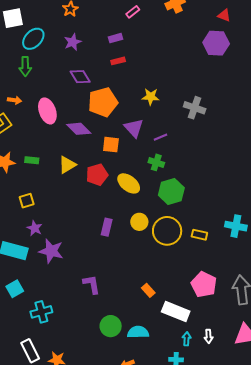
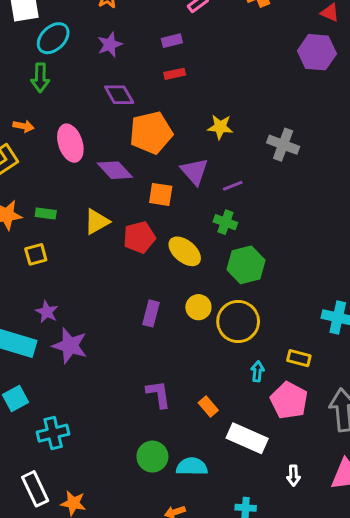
yellow square: (27, 201) -> (36, 254), moved
yellow rectangle: (199, 235) -> (299, 358), moved
purple L-shape: (92, 284) -> (159, 394), moved
cyan arrow: (187, 339) -> (257, 371), moved

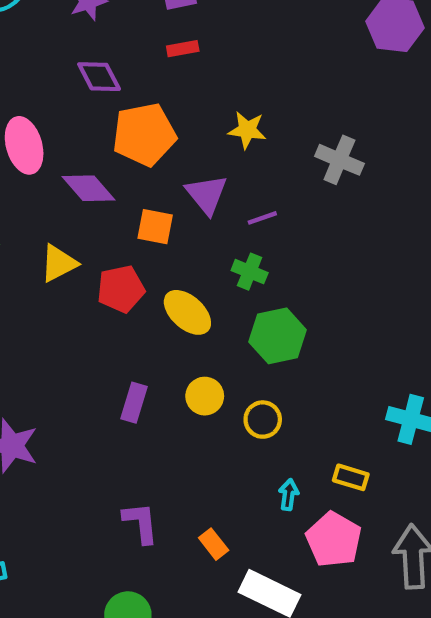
yellow circle: (238, 322) -> (263, 420), size x0.6

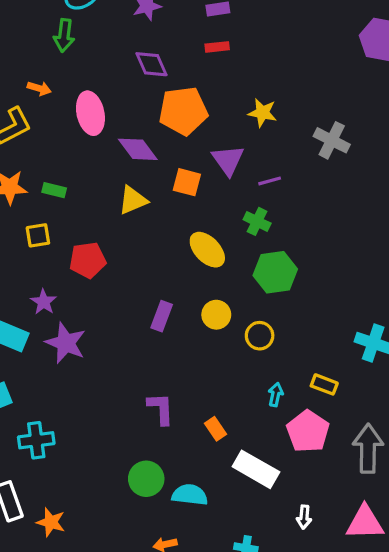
yellow triangle: (59, 263) -> (133, 200), moved
red pentagon: (121, 289) -> (88, 260), moved

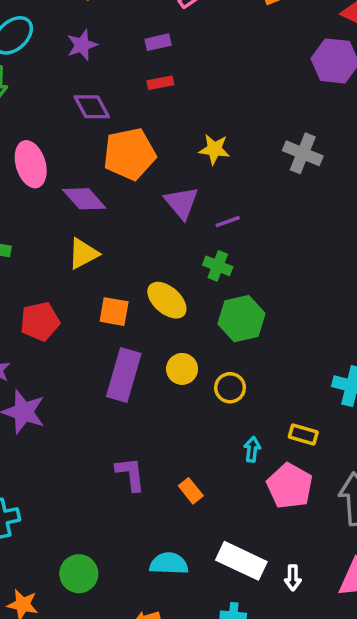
gray cross: (332, 140) -> (303, 153), moved
orange square: (187, 182) -> (114, 312), moved
purple rectangle: (162, 316) -> (124, 375), size x1.6
white rectangle: (256, 469) -> (241, 561), moved
green circle: (146, 479) -> (79, 574), moved

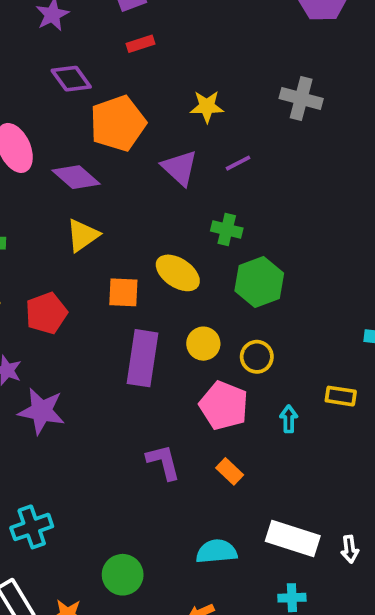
purple line: (228, 222) -> (238, 163), moved
pink pentagon: (290, 486) -> (224, 405), moved

